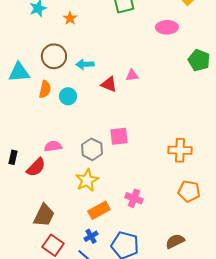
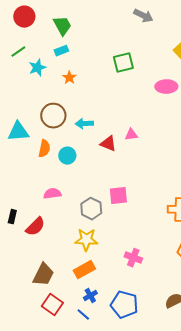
pink semicircle: (53, 146) -> (52, 194), moved
yellow star: (87, 180) -> (86, 240), turned 30
orange rectangle: (99, 210) -> (84, 270), moved

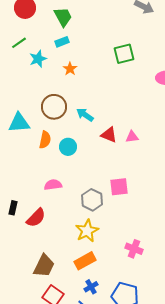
cyan arrow: (84, 124) -> (85, 115), turned 36
pink triangle: (131, 135) -> (132, 137), moved
yellow star: (86, 240) -> (87, 231), turned -30

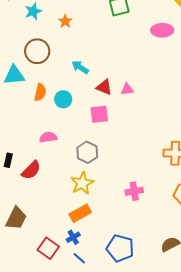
brown circle: (54, 107) -> (37, 51), moved
pink square: (119, 187) -> (99, 114), moved
pink cross: (134, 249) -> (134, 191), moved, turned -30
brown trapezoid: (44, 266) -> (16, 218), moved
blue cross: (91, 287) -> (73, 237), moved

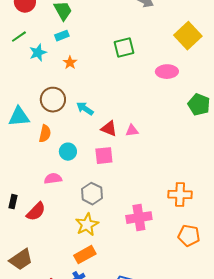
brown circle: (37, 51) -> (53, 100), moved
cyan circle: (63, 99) -> (68, 152), moved
pink cross: (134, 191) -> (139, 218), moved, size x1.4
brown trapezoid: (16, 218) -> (21, 260), turned 30

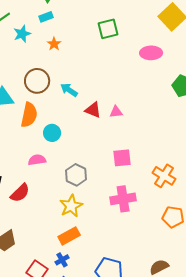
orange semicircle: (45, 134) -> (29, 115), size x1.4
pink square: (104, 156) -> (122, 158), moved
orange cross: (180, 195) -> (164, 176), turned 30

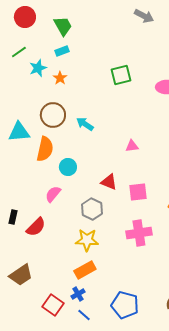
green square: (108, 29) -> (121, 75), moved
orange star: (54, 44) -> (60, 78), moved
red triangle: (93, 110) -> (109, 182), moved
pink semicircle: (37, 160) -> (53, 194), turned -42
yellow star: (71, 206) -> (87, 240), turned 30

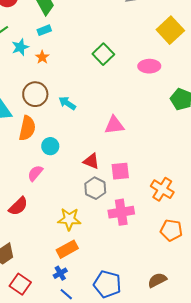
green square: (121, 75) -> (103, 54), turned -30
pink triangle: (132, 146) -> (114, 125), size x1.5
gray hexagon: (92, 209) -> (95, 188), moved
red square: (53, 305) -> (20, 284), moved

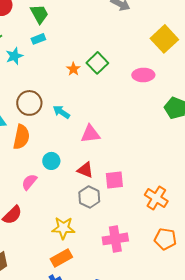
orange star: (42, 57) -> (73, 69), moved
pink triangle: (114, 125) -> (90, 134), moved
cyan circle: (50, 146) -> (51, 161), moved
pink cross: (121, 212) -> (115, 239), moved

